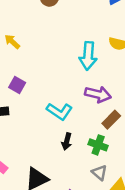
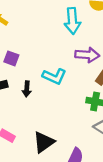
black arrow: (67, 141) -> (27, 89), moved

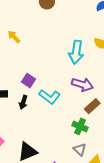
purple square: (11, 58) -> (29, 81), moved

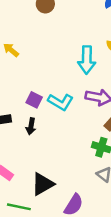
cyan L-shape: (50, 97) -> (61, 102), moved

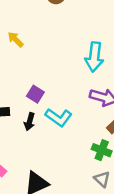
cyan L-shape: (61, 102) -> (59, 117), moved

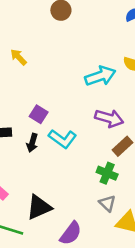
cyan arrow: (94, 57) -> (100, 76), turned -116

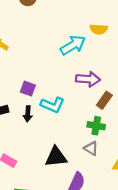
gray triangle: (107, 203) -> (91, 148), moved
black triangle: (39, 207) -> (56, 157), moved, turned 30

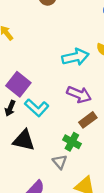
purple square: (28, 89) -> (18, 84), size x1.5
black triangle: (56, 157) -> (24, 140), moved

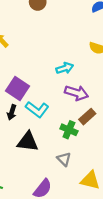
cyan arrow: (75, 57) -> (65, 68), moved, size x0.7
green cross: (72, 142) -> (69, 130), moved

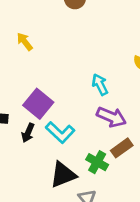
cyan arrow: (65, 68) -> (100, 85), turned -105
black triangle: (28, 142) -> (63, 175), moved, turned -35

